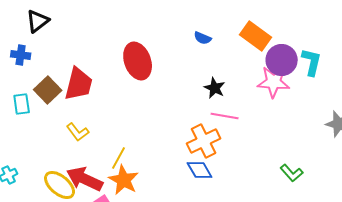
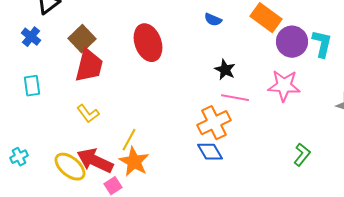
blue cross: (21, 55) -> (31, 37), turned 30
pink star: (274, 82) -> (284, 86), moved
brown square: (48, 90) -> (82, 39), moved
green L-shape: (292, 173) -> (302, 155), turned -100

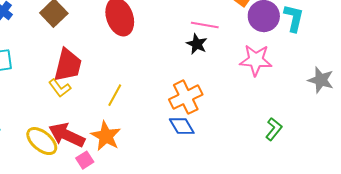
red trapezoid: (89, 66) -> (68, 65), moved
pink line: (235, 98) -> (205, 25), moved
yellow line: (129, 140) -> (115, 95), moved

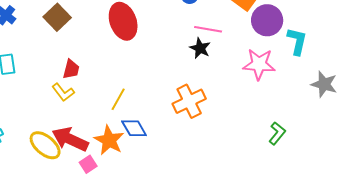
cyan L-shape: (294, 18) -> (297, 41), moved
red trapezoid: (68, 65) -> (71, 69), size x0.6
blue diamond: (182, 126) -> (134, 128), moved

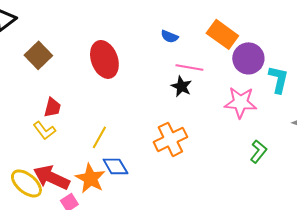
green L-shape: (277, 133) -> (258, 151), moved

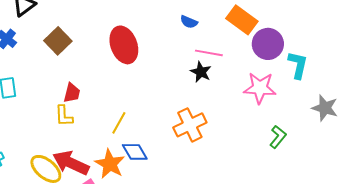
yellow L-shape: (44, 130) -> (64, 116), turned 35

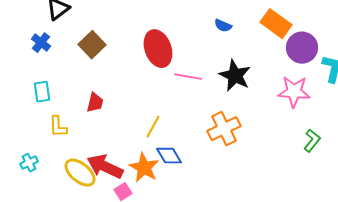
pink line: (209, 53) -> (188, 77), moved
black star: (201, 72) -> (235, 76), size x1.5
red trapezoid: (72, 93) -> (95, 103), moved
yellow L-shape: (64, 116) -> (58, 127), moved

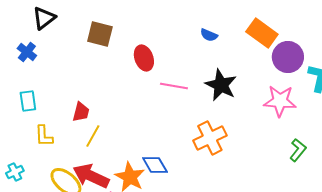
brown square: (92, 45) -> (100, 34), moved, turned -32
red ellipse: (158, 49) -> (144, 58), size x0.7
yellow line: (153, 127) -> (93, 136), moved

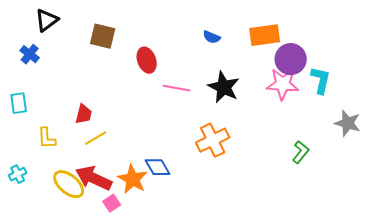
orange rectangle: (262, 33) -> (265, 35), turned -44
cyan rectangle: (28, 101) -> (19, 103), moved
pink star: (280, 101) -> (283, 84), moved
yellow line: (93, 136) -> (96, 138), turned 30

